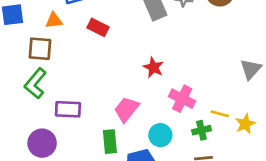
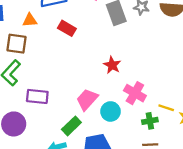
cyan circle: (160, 135) -> (111, 111), moved
green rectangle: (110, 142) -> (71, 126), turned 48

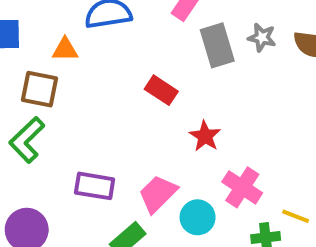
red rectangle: (67, 28) -> (161, 90), moved
purple rectangle: (37, 96) -> (95, 186), moved

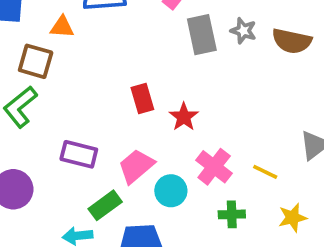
red rectangle: (161, 90) -> (142, 98), moved, turned 36
yellow line: (296, 216) -> (265, 172), moved

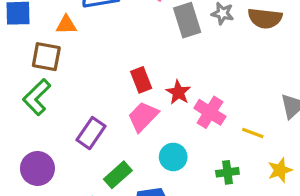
purple rectangle: (79, 154) -> (91, 133), turned -64
pink trapezoid: (136, 166) -> (143, 117), moved
pink cross: (214, 167) -> (210, 112), moved

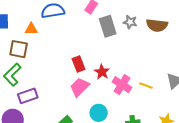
purple rectangle: (91, 133) -> (28, 96), moved, turned 36
yellow line: (253, 133) -> (146, 86), moved

